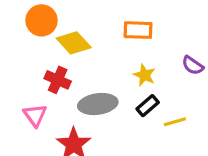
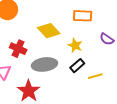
orange rectangle: (138, 30) -> (83, 16), moved
yellow diamond: (74, 43) -> (49, 31), moved

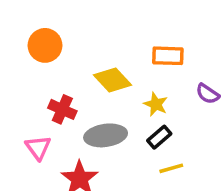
yellow line: (95, 76) -> (171, 168), moved

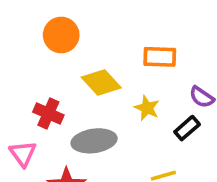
orange circle: (45, 45) -> (61, 35), moved
black rectangle: (159, 137) -> (187, 128), moved

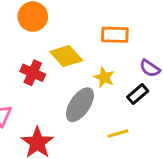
red cross: (48, 113) -> (33, 73), moved
gray ellipse: (94, 141) -> (80, 105), moved, turned -48

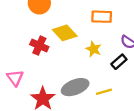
gray ellipse: (80, 105) -> (75, 87), moved, turned 35

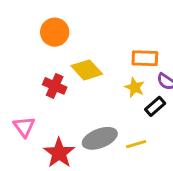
orange rectangle: (102, 17) -> (145, 58), moved
yellow star: (94, 49) -> (135, 87), moved

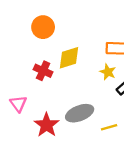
yellow diamond: (87, 70) -> (69, 58), turned -65
yellow line: (136, 144) -> (109, 127), moved

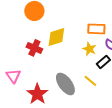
gray ellipse: (80, 113) -> (65, 84), turned 75
yellow line: (109, 127) -> (90, 81), moved, turned 56

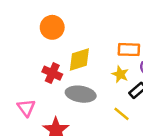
gray ellipse: (65, 84) -> (81, 94), moved, turned -45

